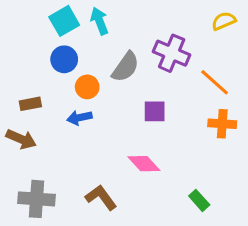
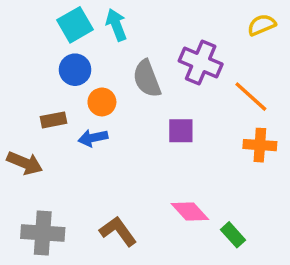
gray semicircle: (126, 67) -> (147, 79), turned 124
brown rectangle: (30, 104) -> (53, 120), moved
pink diamond: (144, 164) -> (190, 211), moved

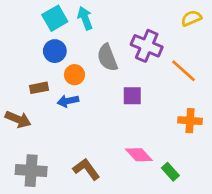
orange cross: (260, 145) -> (190, 121), moved

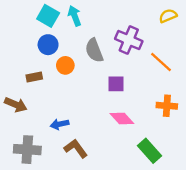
cyan square: (55, 18) -> (48, 16), turned -30
blue arrow: (68, 101) -> (60, 124), moved
pink diamond: (139, 155) -> (122, 118), moved
green rectangle: (170, 172) -> (150, 151), size x1.5

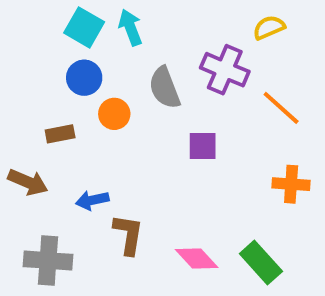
yellow semicircle: (168, 16) -> (269, 27), moved
pink diamond: (122, 118) -> (197, 258), moved
blue arrow: (60, 124) -> (92, 200), moved
brown L-shape: (76, 148) -> (128, 234), moved, turned 45

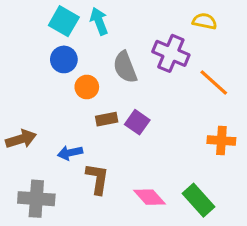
yellow semicircle: (269, 27) -> (205, 21), turned 35
brown rectangle: (60, 134) -> (107, 119), moved
purple square: (203, 146) -> (137, 122), moved, turned 35
brown arrow: (28, 182) -> (21, 139), turned -40

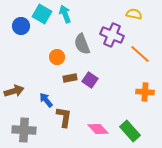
blue circle: (64, 59) -> (21, 26), moved
blue arrow: (70, 153) -> (46, 100), turned 63

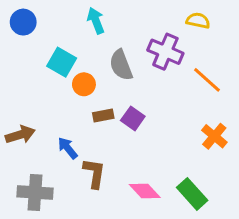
cyan square: (42, 14) -> (62, 62), moved
blue circle: (21, 26) -> (23, 22), moved
orange cross: (145, 92) -> (214, 136), turned 36

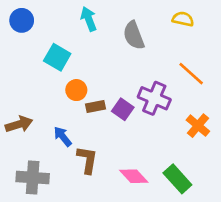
purple cross: (165, 52) -> (154, 98), moved
gray semicircle: (121, 65) -> (134, 35), moved
orange circle: (84, 84) -> (76, 90), moved

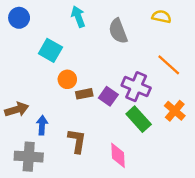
blue arrow: (63, 137) -> (42, 125), moved, turned 42
pink diamond: (134, 176) -> (118, 155), turned 40
green rectangle: (177, 179) -> (139, 119), moved

